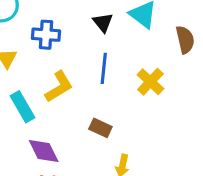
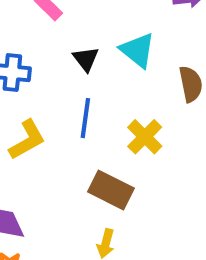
brown rectangle: (100, 128) -> (111, 190), moved, size x1.5

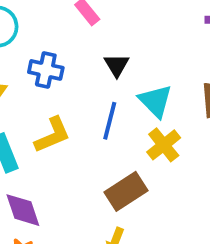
cyan triangle: (138, 50) -> (155, 101), moved
brown rectangle: (111, 190) -> (126, 191), turned -66

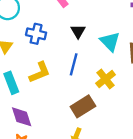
cyan triangle: (155, 101) -> (110, 42), moved

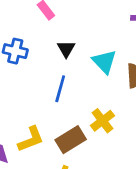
yellow L-shape: (40, 72) -> (31, 139), moved
yellow cross: (106, 79) -> (102, 121), moved

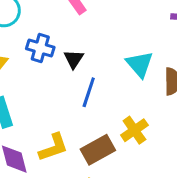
black triangle: (66, 49) -> (74, 59), moved

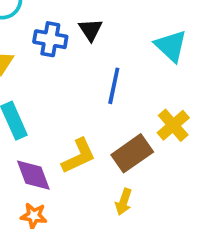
black triangle: (74, 59) -> (91, 30), moved

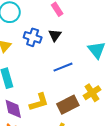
blue line: (114, 86) -> (63, 67), turned 48

